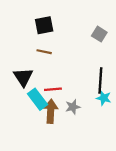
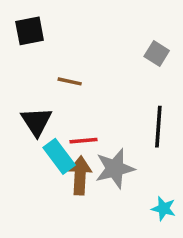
black square: (44, 25) -> (30, 31), moved
cyan star: (104, 98) -> (164, 209), moved
gray star: (73, 107) -> (115, 169), size x1.6

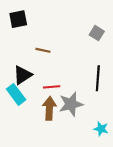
black triangle: (36, 121) -> (23, 75), turned 30
cyan rectangle: (59, 156) -> (16, 94), moved

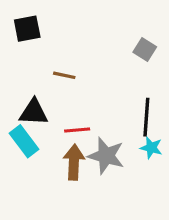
black triangle: (23, 75) -> (34, 112), turned 36
gray star: (71, 104) -> (106, 156), turned 30
cyan star: (101, 129) -> (151, 148), moved

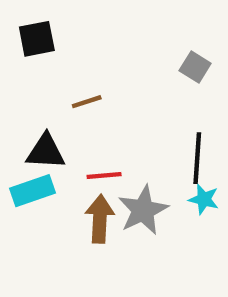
brown line: (64, 75) -> (87, 102), turned -30
cyan rectangle: (24, 141) -> (33, 191), turned -72
gray star: (106, 156) -> (143, 210), turned 30

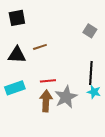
black triangle: (46, 152) -> (17, 55), moved

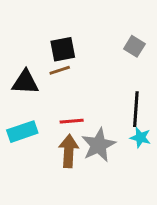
black square: (17, 18) -> (63, 49), moved

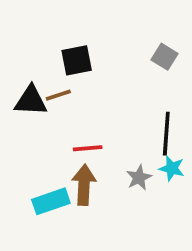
brown line: (60, 70) -> (58, 95), moved
cyan rectangle: (22, 132) -> (51, 201), moved
gray star: (99, 145) -> (139, 178), moved, size x0.6

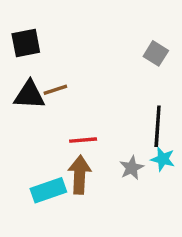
black square: (77, 60) -> (26, 43), moved

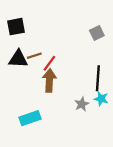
gray square: (156, 53) -> (97, 33), turned 32
red line: (83, 140) -> (49, 63), moved, turned -49
brown arrow: (80, 175) -> (49, 80), moved

